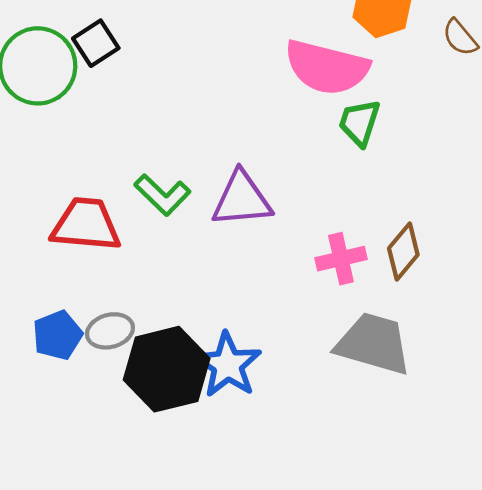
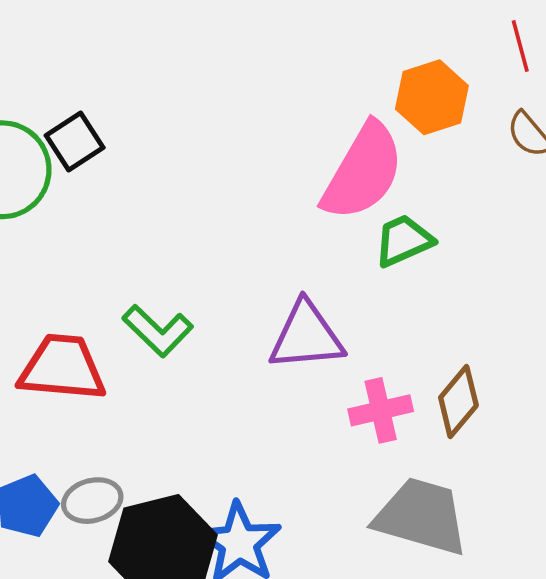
pink semicircle: (327, 67) -> (363, 172), turned -74
green trapezoid: (359, 123) -> (404, 241), turned 48
purple triangle: (242, 199) -> (306, 336), moved

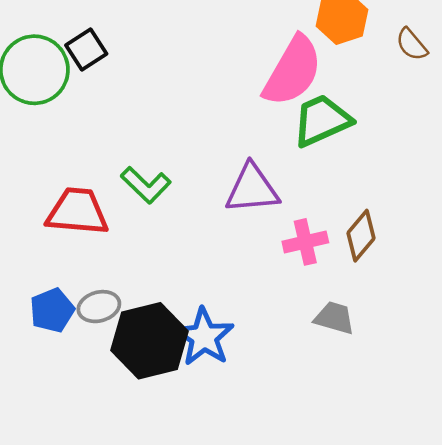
green trapezoid: (404, 241) -> (322, 120), size x1.4
gray trapezoid: (421, 516) -> (334, 318), size x0.6

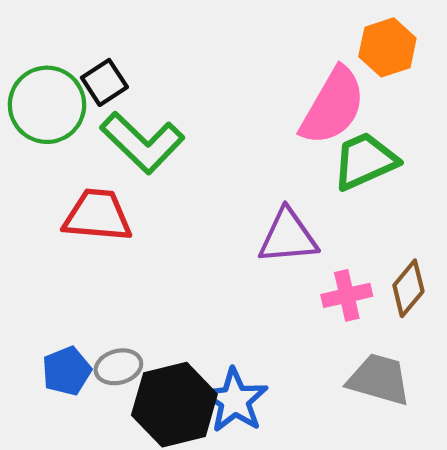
green L-shape: (146, 185) -> (142, 143), moved, size x1.5
red trapezoid: (77, 212) -> (97, 216), moved
gray trapezoid: (334, 318) -> (379, 379), size x1.4

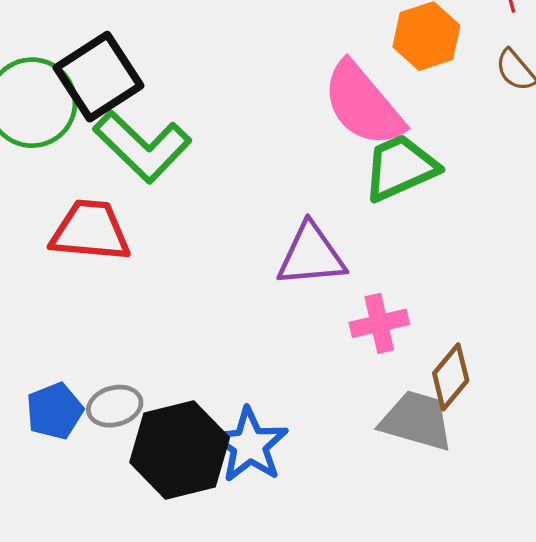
black square: (104, 82) -> (98, 77), size x1.6
pink semicircle: (333, 106) -> (363, 104), turned 110
brown diamond: (408, 288) -> (451, 377), moved

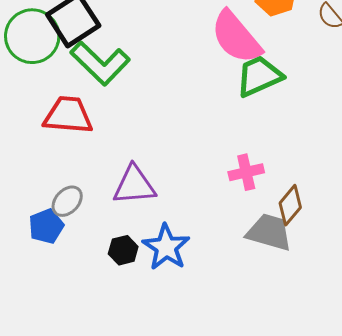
purple triangle: (311, 255) -> (134, 185), moved
gray ellipse: (115, 406) -> (67, 201), moved, turned -32
black hexagon: (180, 450) -> (123, 250), size x0.5

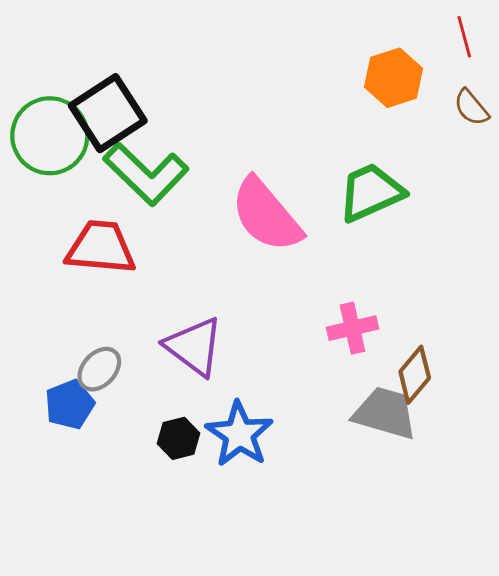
pink semicircle: (236, 37) -> (266, 215), moved
purple triangle: (134, 185) -> (194, 346), turned 42

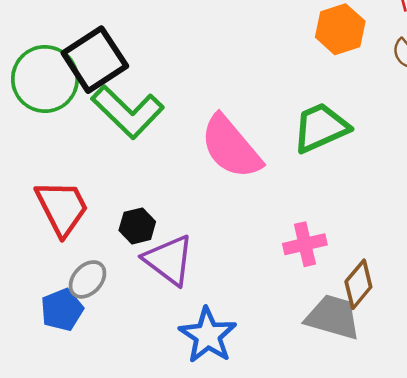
red trapezoid: (101, 247) -> (62, 208), moved, turned 58
black hexagon: (178, 438) -> (137, 226), moved

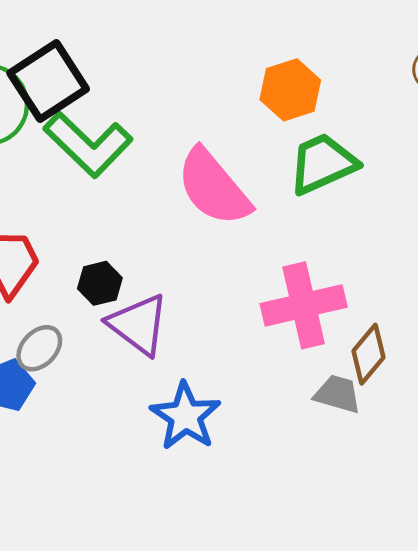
orange hexagon: (340, 29) -> (290, 90), moved
pink cross: (305, 244) -> (304, 305), size x1.6
gray trapezoid: (333, 317) -> (338, 394), size x0.7

